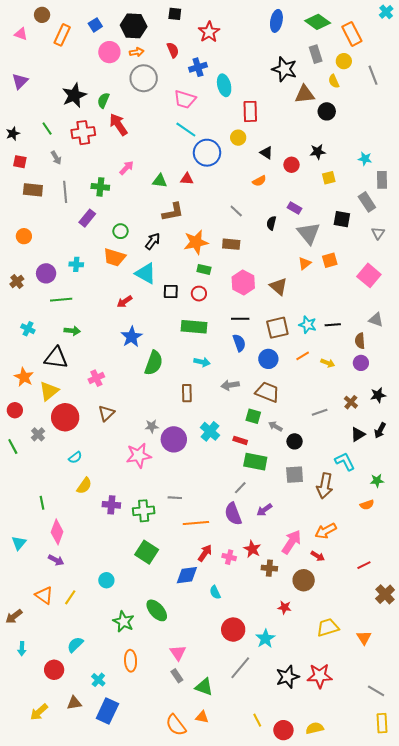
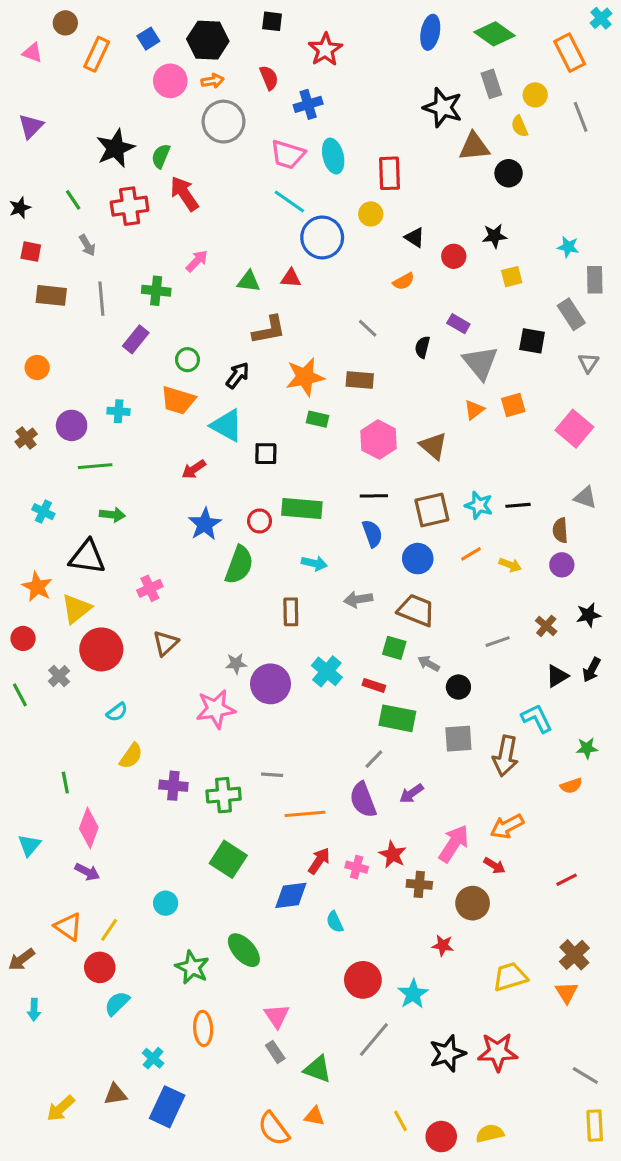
orange rectangle: (352, 34) -> (570, 53), moved
cyan ellipse: (224, 85) -> (333, 156), moved
red circle: (199, 294) -> (260, 521), moved
brown cross: (385, 594) -> (574, 955), moved
red circle: (54, 670) -> (100, 967), moved

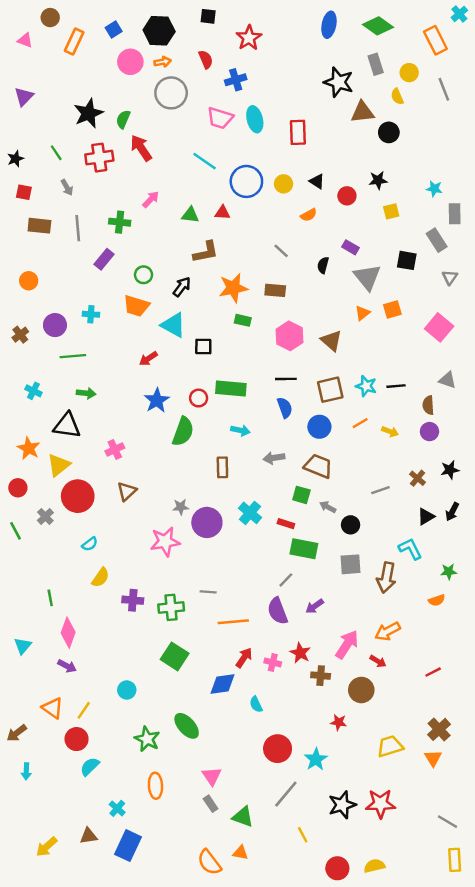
cyan line: (289, 201) -> (205, 161), moved
yellow circle: (371, 214) -> (284, 184), moved
yellow line: (400, 1121) -> (303, 835), moved

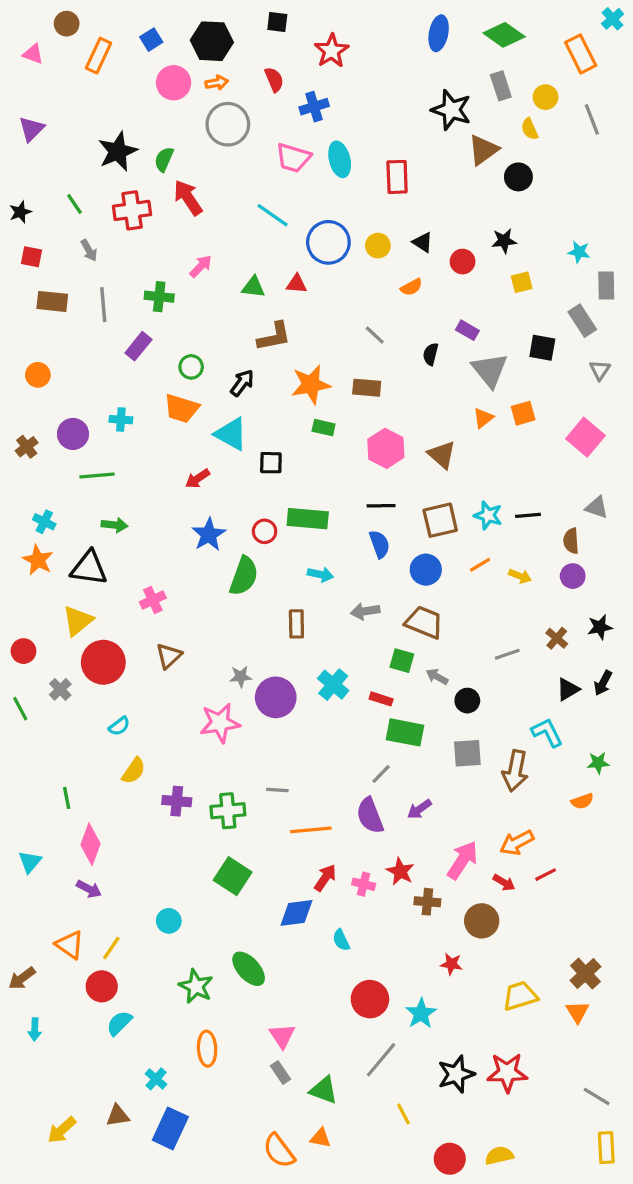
brown triangle: (362, 112) -> (483, 150), turned -30
orange star: (29, 448) -> (38, 560), moved
red line: (433, 672) -> (546, 875), moved

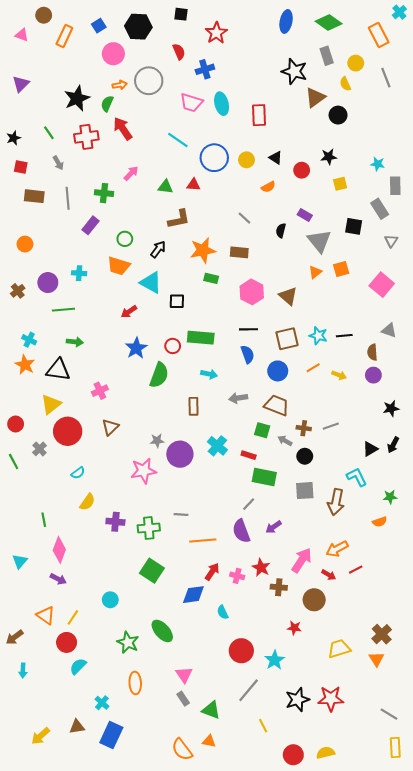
orange arrow: (217, 83) -> (120, 85), moved
brown cross: (557, 638) -> (304, 428), moved, turned -32

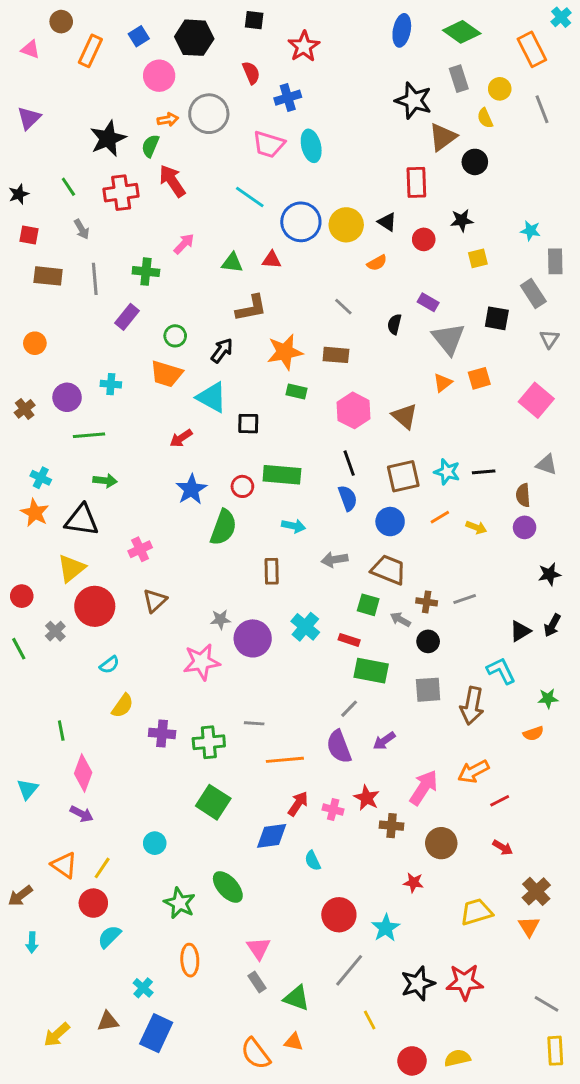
red rectangle: (259, 115) -> (416, 182), moved
yellow circle: (247, 160) -> (346, 225), size x1.5
black line: (249, 329) -> (349, 463), turned 72
red arrow: (329, 575) -> (503, 848), moved

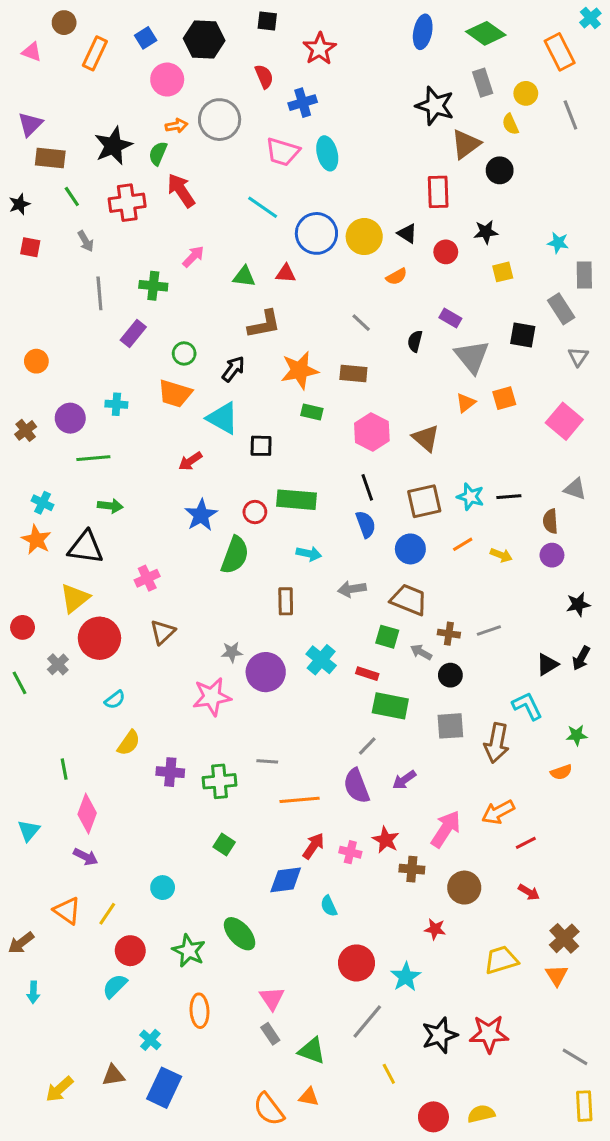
brown rectangle: (48, 276) -> (50, 158), moved
green square: (213, 802) -> (224, 844), size x0.6
red circle: (93, 903) -> (130, 951), moved

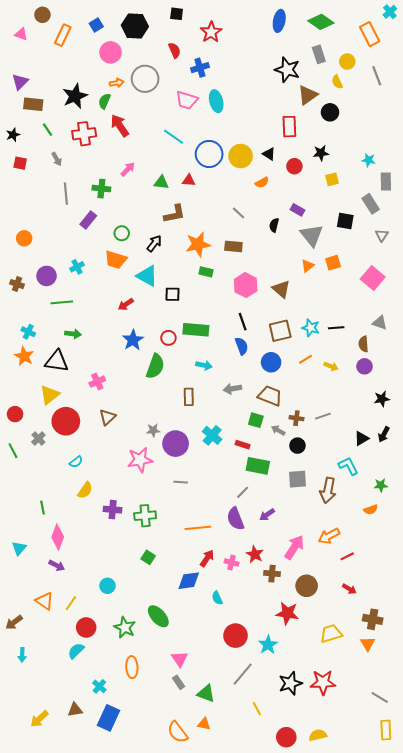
cyan cross: (116, 404) -> (77, 267), turned -32
brown cross: (26, 430) -> (17, 284), turned -32
gray line: (267, 761) -> (181, 482), moved
red star: (435, 929) -> (287, 613), size x1.6
brown cross: (564, 938) -> (373, 619), turned -36

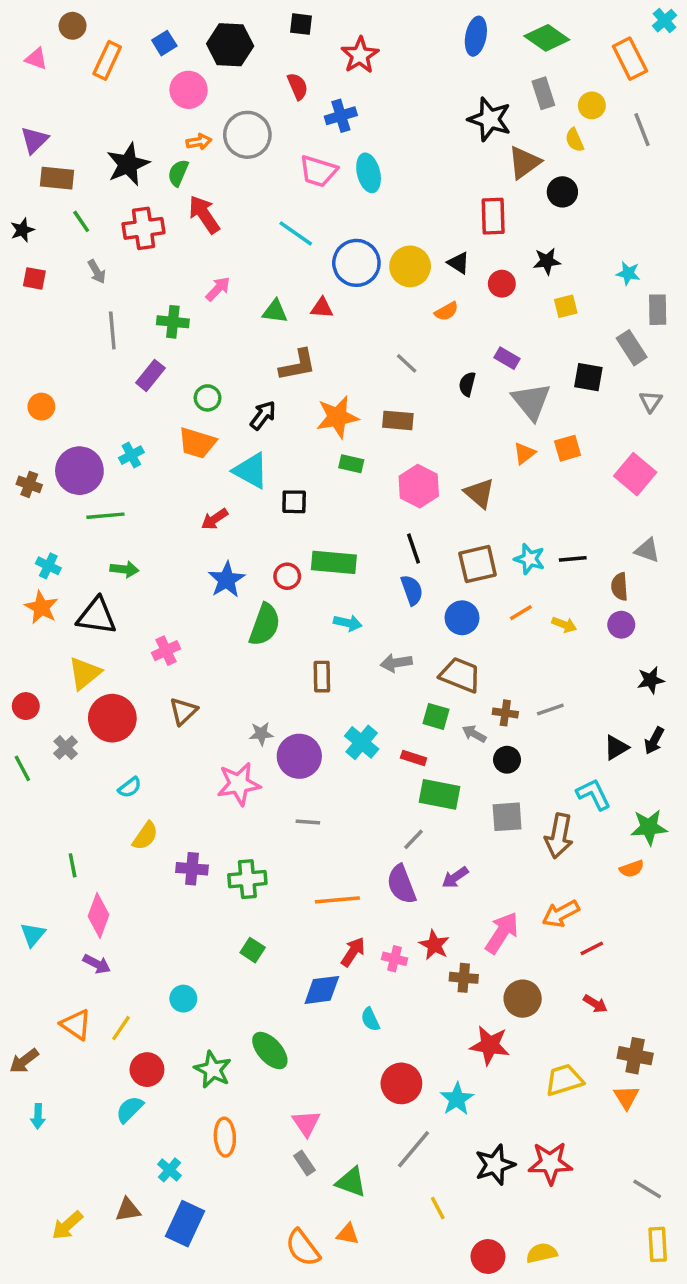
purple circle: (47, 276) -> (79, 471), size x1.4
green star: (381, 485) -> (649, 827), size x1.5

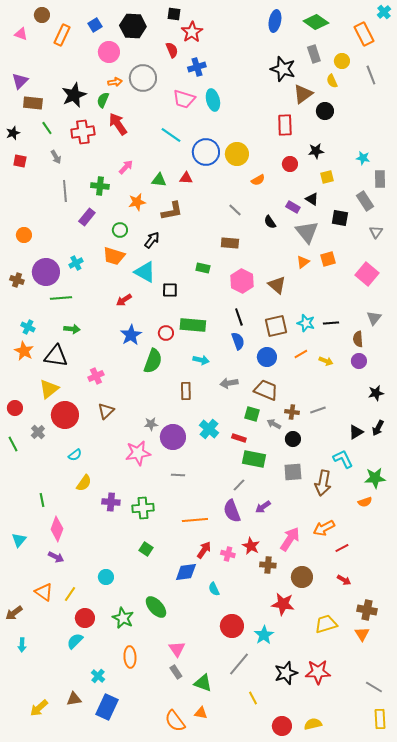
red star: (360, 55) -> (192, 32), moved
black triangle: (459, 263) -> (312, 199), moved
black semicircle: (467, 384) -> (270, 222), turned -48
orange star: (337, 417) -> (137, 202), moved, size x0.7
gray triangle: (647, 550) -> (374, 318), turned 49

